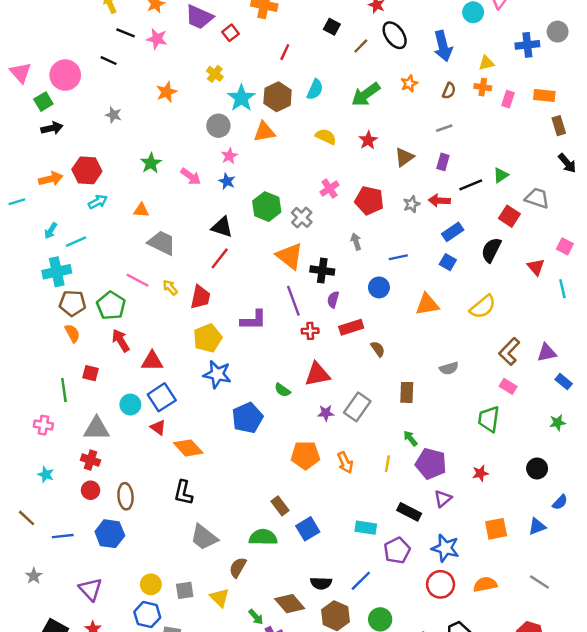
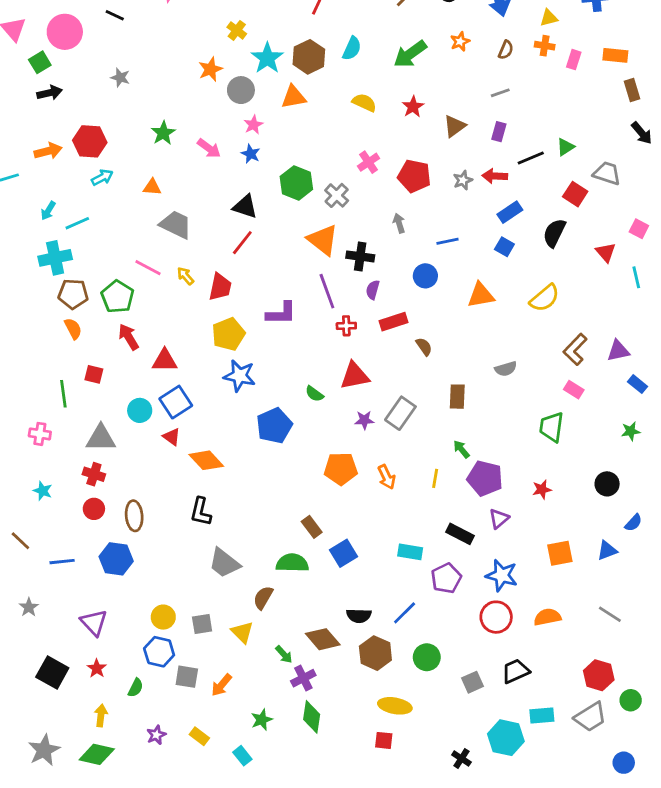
orange star: (167, 92) -> (210, 69), moved

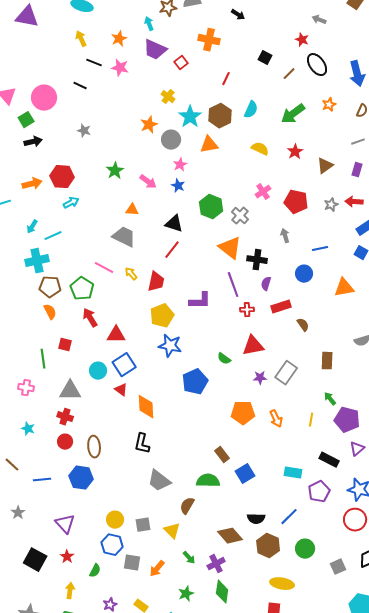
orange triangle: (152, 187) -> (132, 210), moved
orange diamond: (206, 460) -> (146, 407), turned 40
green arrow: (284, 654) -> (189, 558), moved

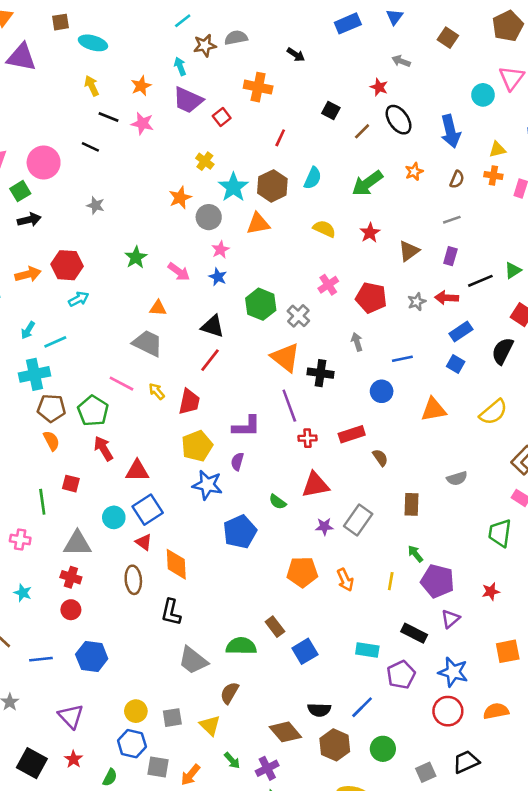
purple semicircle: (266, 284) -> (237, 462), moved
brown ellipse: (94, 447) -> (133, 580), moved
green semicircle: (208, 481) -> (241, 646), moved

